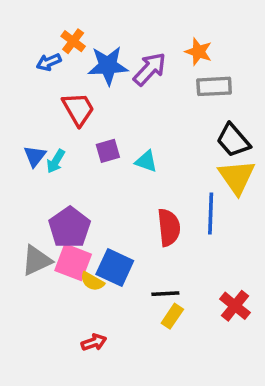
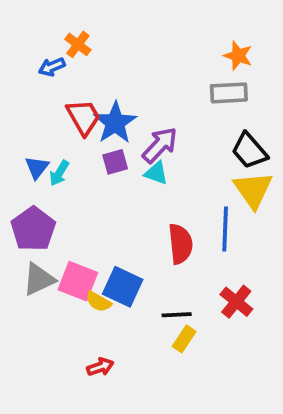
orange star: (198, 52) -> (238, 56), moved
blue star: (108, 66) -> (115, 123), moved, turned -30
purple arrow: (150, 69) -> (160, 145), moved
purple pentagon: (70, 227) -> (33, 229), moved
red cross: (235, 306) -> (236, 302), moved

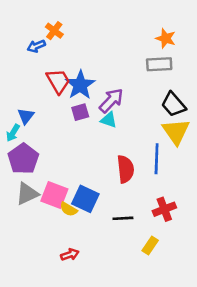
cyan arrow: (59, 173) -> (13, 133), moved
red cross: (236, 302) -> (164, 209), turned 30
yellow rectangle: (184, 339) -> (150, 245), moved

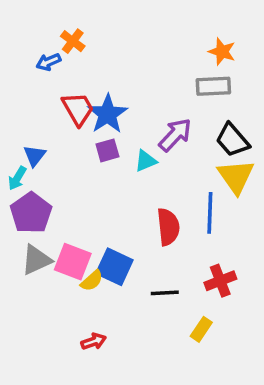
purple arrow: (111, 101) -> (175, 135), moved
cyan triangle: (109, 120) -> (146, 161), turned -42
yellow semicircle: (69, 209) -> (92, 281), turned -72

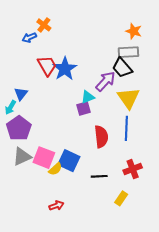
black trapezoid: (232, 140) -> (122, 68), moved
purple square: (107, 150) -> (84, 108), moved
yellow triangle: (236, 177) -> (128, 98), moved

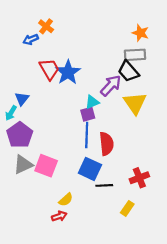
blue line: (126, 128) -> (87, 135), moved
blue square: (69, 161) -> (90, 169), moved
yellow semicircle: (55, 169) -> (66, 200), moved

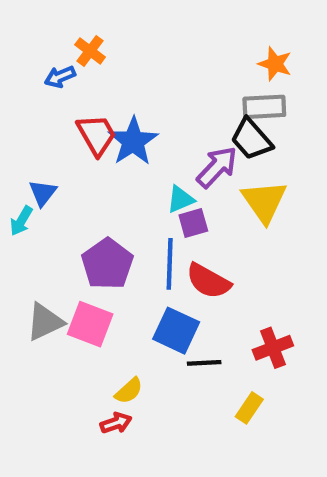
purple square: (88, 114) -> (193, 223), moved
purple pentagon: (20, 135) -> (107, 264), moved
red semicircle: (106, 144) -> (208, 281), turned 125

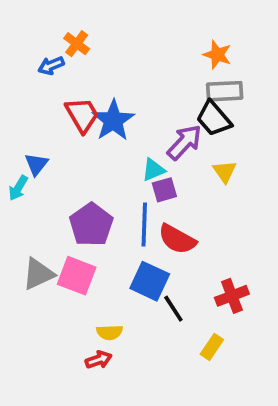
orange star: (275, 64) -> (217, 55), moved
yellow triangle: (264, 201) -> (225, 172), size x0.6
black line: (204, 363) -> (173, 309), turned 60
yellow semicircle: (129, 391) -> (110, 332), turned 40

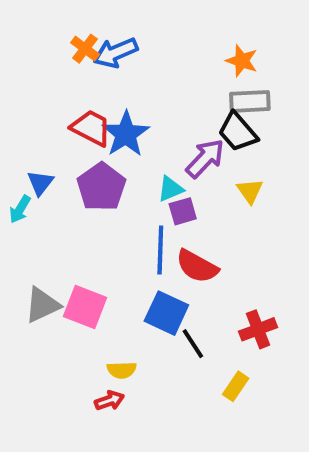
blue arrow: (51, 66) -> (116, 53), moved, size x1.5
red trapezoid: (82, 115) -> (91, 128), turned -33
purple pentagon: (91, 225) -> (101, 187), moved

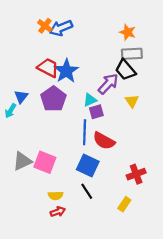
black line: (193, 344) -> (87, 191), moved
yellow semicircle: (122, 370) -> (56, 196), moved

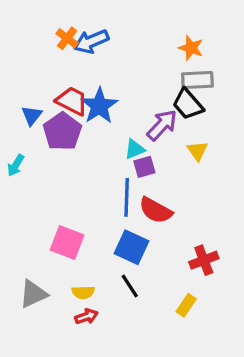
blue triangle: (21, 97) -> (32, 115), moved
purple pentagon: (53, 99) -> (62, 132), moved
gray triangle: (22, 161) -> (33, 294), moved

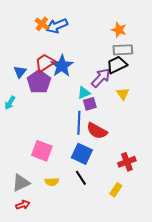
red trapezoid: (72, 101) -> (45, 63), turned -60
black trapezoid: (188, 104) -> (117, 65), turned 105
red arrow: (86, 316) -> (23, 205), moved

